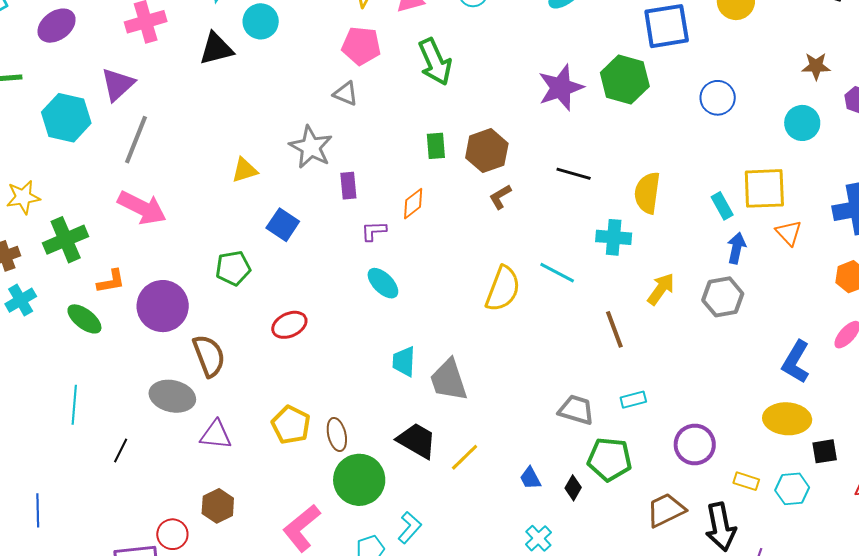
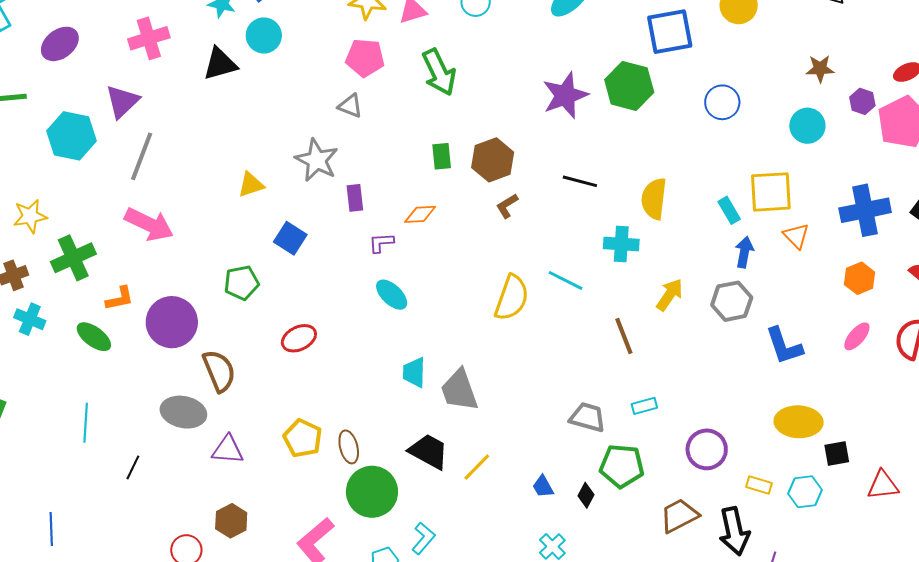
orange diamond: (413, 204) -> (420, 214), turned 36
cyan cross: (21, 300) -> (30, 319), turned -36
blue L-shape: (796, 362) -> (784, 346), moved, turned -48

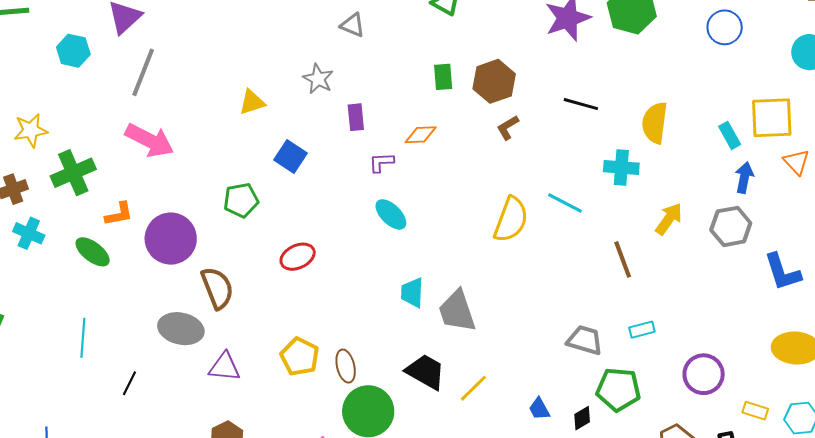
cyan hexagon: (72, 136) -> (73, 51), size x0.7
gray star: (317, 160) -> (318, 79), size x0.7
black diamond: (586, 495) -> (582, 418), turned 30

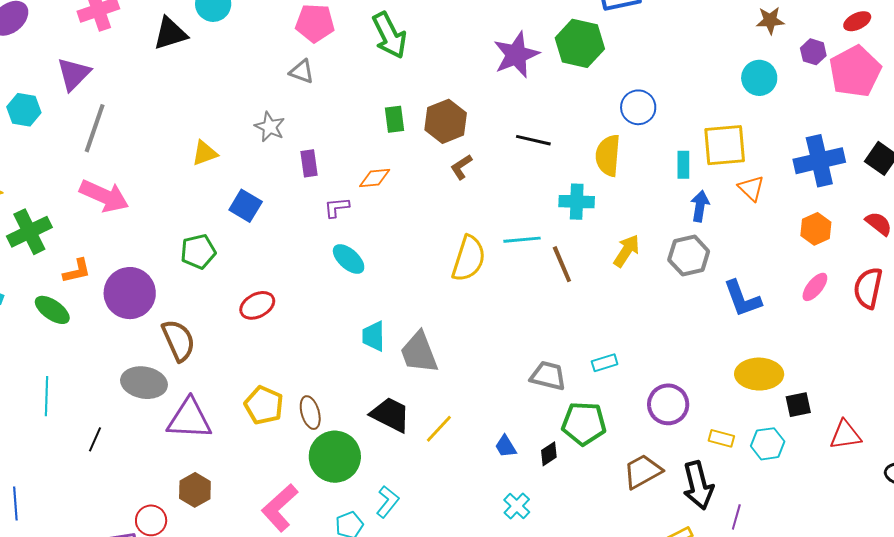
blue circle: (725, 27) -> (638, 107), moved
cyan rectangle: (730, 135) -> (683, 165), turned 32
cyan line: (565, 203) -> (522, 240), turned -30
brown line: (623, 259) -> (562, 264), moved
purple triangle: (225, 367) -> (189, 419), size x1.4

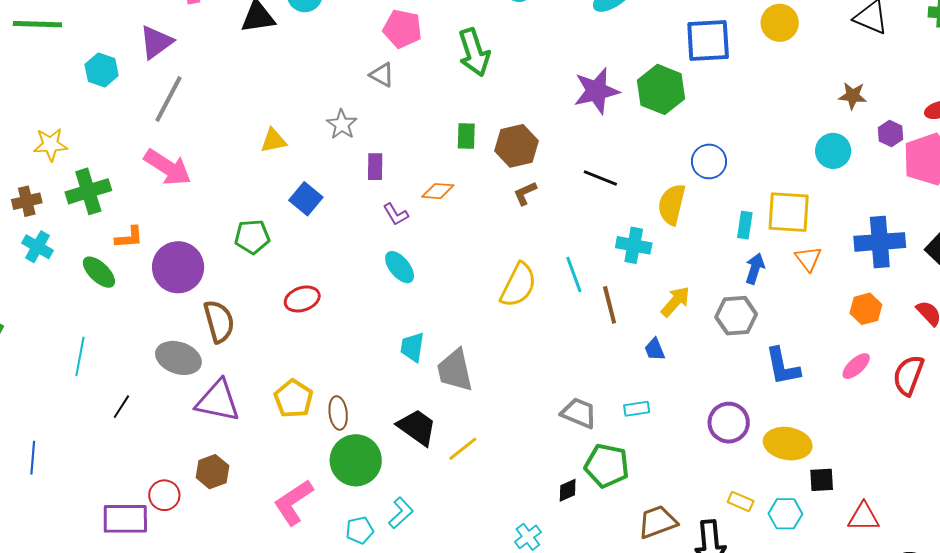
purple L-shape: (337, 207) -> (396, 214), turned -124
cyan line: (522, 240) -> (574, 274), turned 66
purple circle: (668, 404) -> (729, 423), moved
blue trapezoid: (506, 446) -> (655, 349), moved

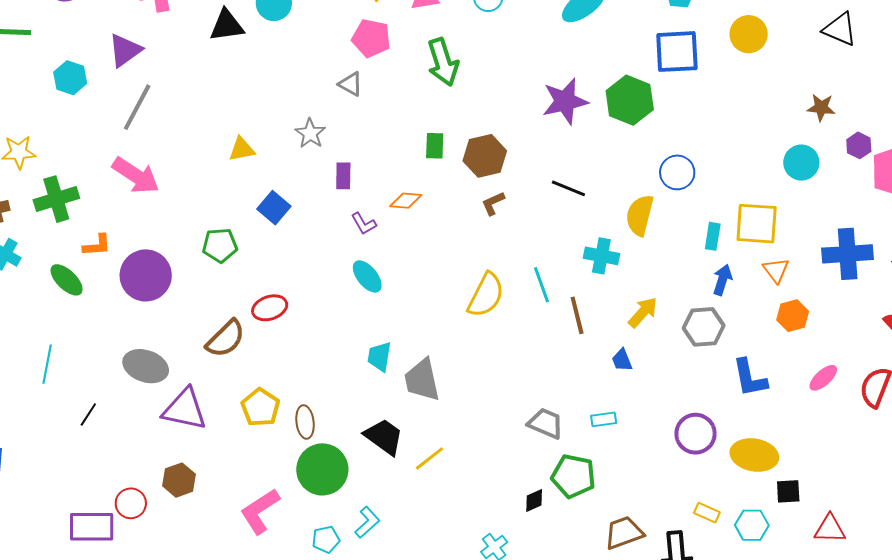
orange hexagon: (866, 309) -> (793, 316), moved
brown semicircle: (219, 321) -> (226, 339), moved, turned 60

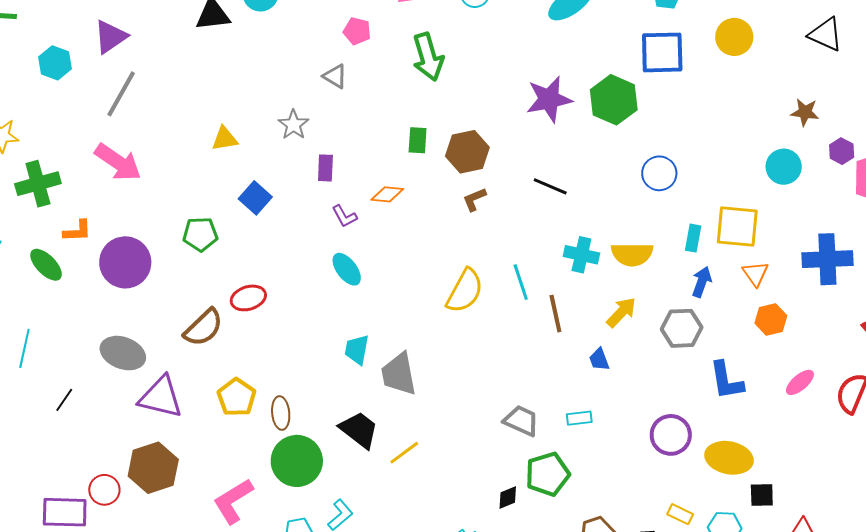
pink pentagon: (371, 38) -> (357, 31), size x0.7
yellow semicircle: (640, 215) -> (632, 254), moved, turned -105
green pentagon: (573, 476) -> (548, 474), turned -30
brown hexagon: (179, 480) -> (153, 468), size x1.5

